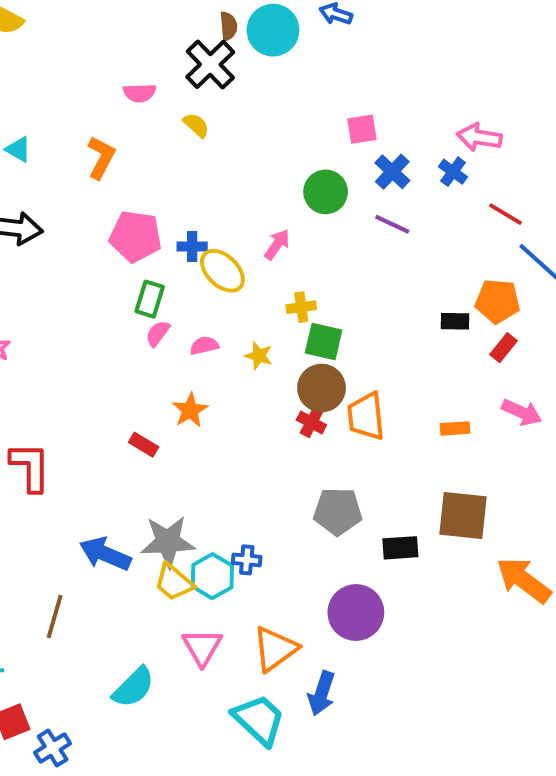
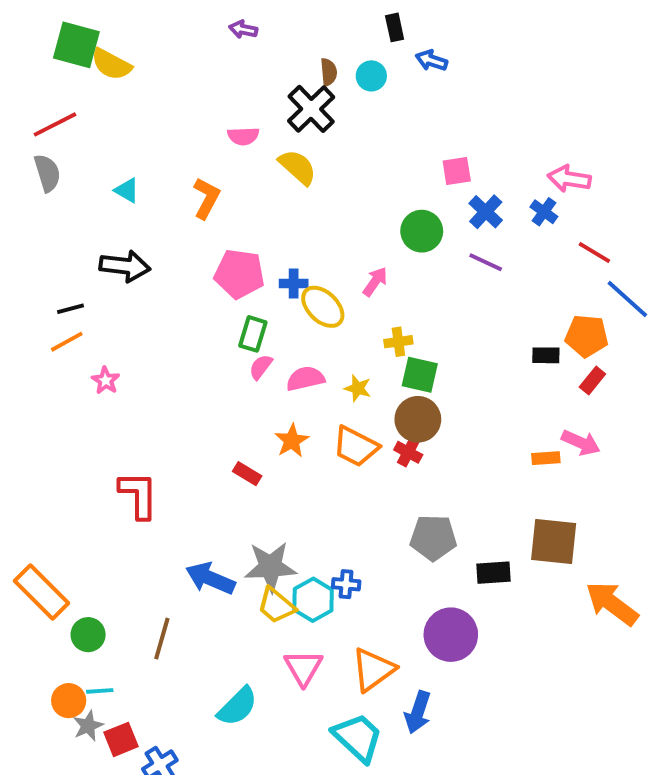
cyan circle: (273, 30) -> (371, 76), size x0.6
yellow semicircle: (196, 125) -> (298, 167), size x1.5
pink semicircle: (204, 346) -> (305, 379), size x1.4
pink arrow: (522, 412) -> (581, 443), moved
orange trapezoid: (366, 416) -> (356, 446), moved, turned -57

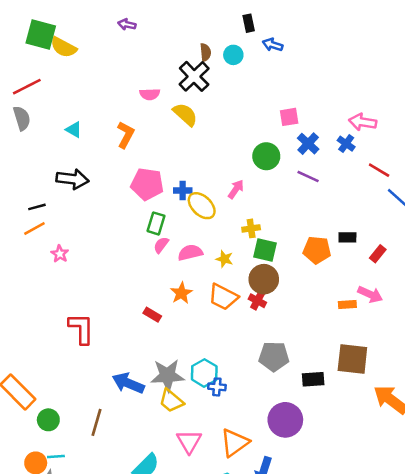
purple arrow: (243, 29) -> (127, 24), moved
orange pentagon: (587, 336) -> (317, 250), moved
cyan hexagon: (313, 600) -> (204, 373), moved

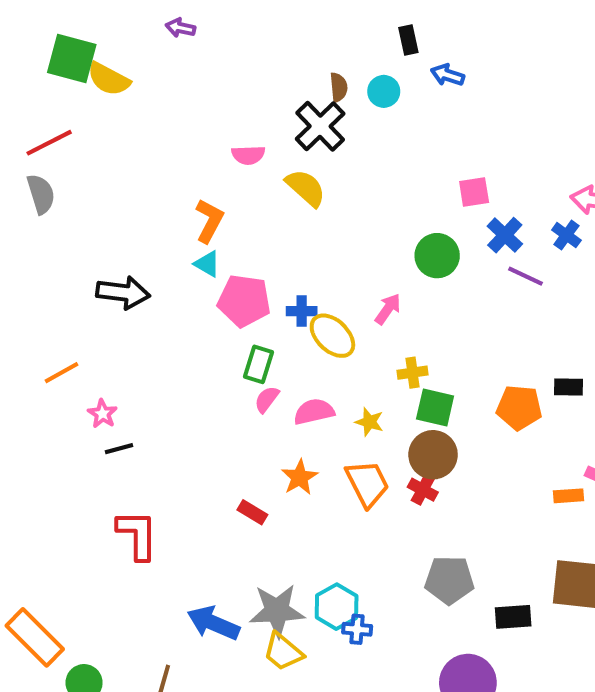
purple arrow: (127, 24) -> (181, 28), moved
cyan triangle: (74, 130) -> (207, 264), moved
purple line: (308, 177) -> (525, 276), moved
black line: (37, 207) -> (119, 449), moved
orange trapezoid: (223, 297) -> (367, 483), turned -144

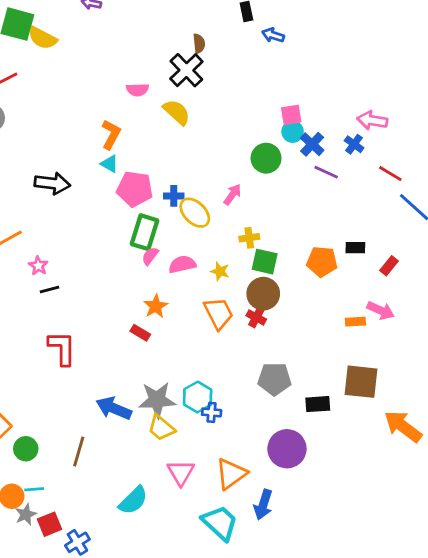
cyan circle: (384, 91) -> (293, 132), moved
green rectangle: (259, 364) -> (144, 232), size x1.4
orange star: (300, 477) -> (156, 306), moved

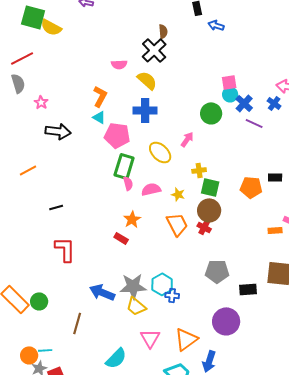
blue cross: (174, 196) -> (145, 110), moved, size x1.6
pink semicircle: (150, 256) -> (128, 183), turned 128
pink star: (38, 266) -> (41, 102), moved
green circle: (26, 449) -> (39, 301), moved

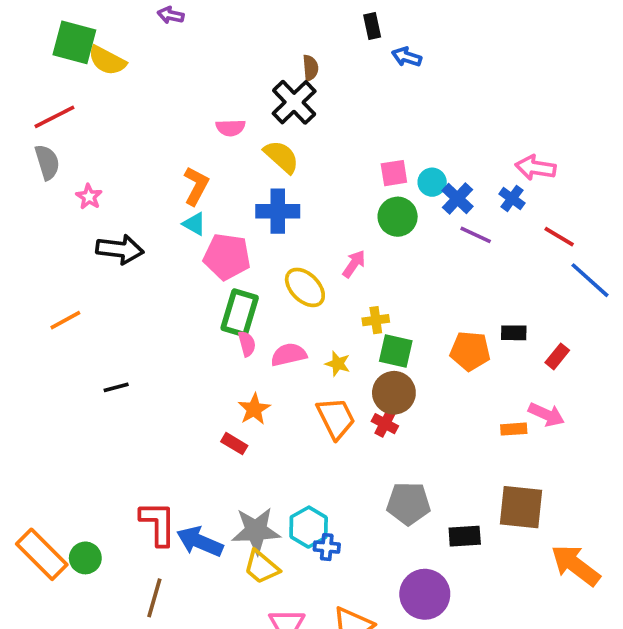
pink square: (229, 82) -> (394, 173), moved
red L-shape: (65, 249) -> (158, 523), moved

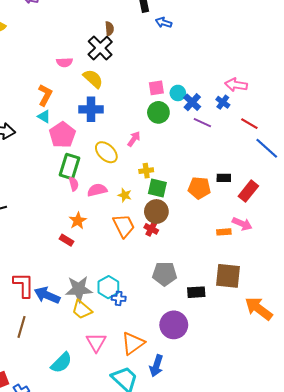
pink pentagon: (227, 257) -> (62, 135), turned 30
red rectangle: (557, 356) -> (248, 191), size x1.5

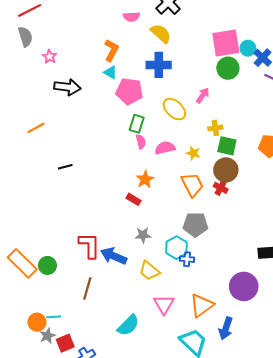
pink square: (156, 88) -> (226, 43), size x1.8
pink pentagon: (62, 135) -> (129, 91), turned -30
green rectangle: (70, 167) -> (137, 124), size x0.7
gray pentagon: (165, 274) -> (195, 225), moved
gray star: (79, 289) -> (143, 235), moved, size x0.6

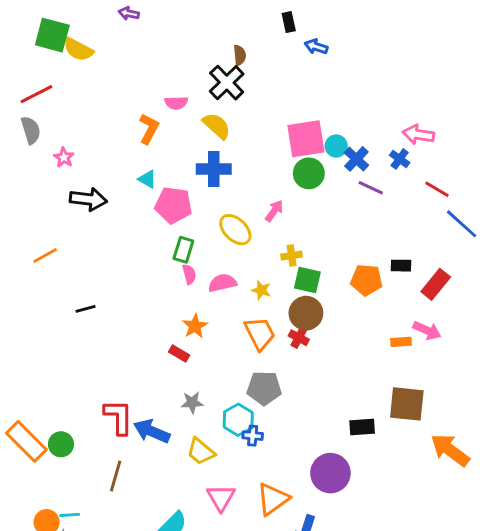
orange L-shape: (111, 50) -> (149, 129), moved

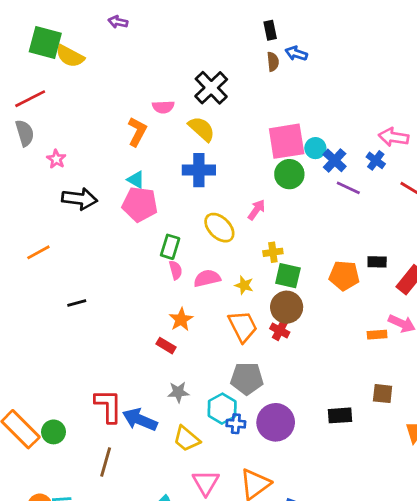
brown semicircle: (240, 55) -> (273, 62), moved
pink pentagon: (173, 205) -> (140, 204), moved
brown square: (407, 404) -> (383, 394), size x0.6
purple circle: (330, 473) -> (276, 422), moved

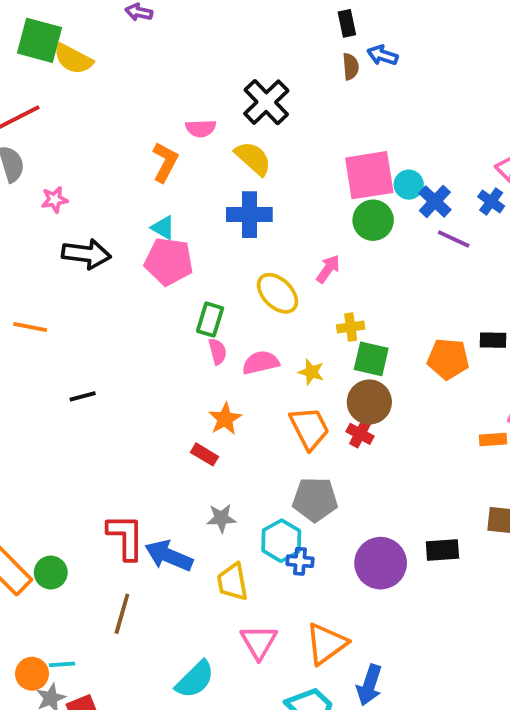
pink star: (56, 159) -> (54, 200), turned 30
orange line: (38, 252) -> (30, 327), turned 40
purple circle: (276, 422) -> (381, 563), moved
yellow trapezoid: (187, 439) -> (233, 582), turned 40

